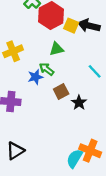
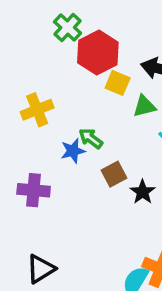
yellow square: (71, 26) -> (118, 83), moved
green triangle: (57, 49) -> (144, 106), moved

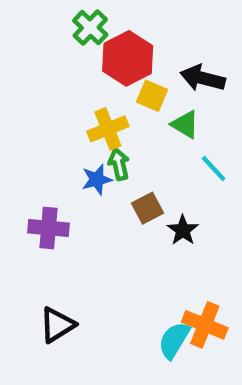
green triangle: (144, 106) -> (185, 124), turned 45
yellow cross: (37, 110) -> (108, 129), moved
green arrow: (91, 138) -> (119, 164), turned 40

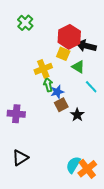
green cross: (90, 28) -> (25, 23), moved
red hexagon: (128, 58) -> (69, 37), moved
blue star: (97, 180) -> (57, 92), moved
orange cross: (205, 325) -> (87, 169), moved, turned 30

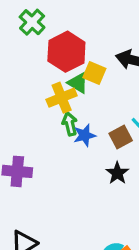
red hexagon: (69, 37) -> (66, 52), moved
green triangle: (78, 67) -> (78, 83), moved
brown square: (61, 105) -> (121, 137), moved

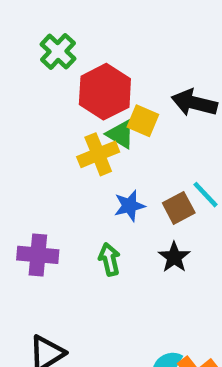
green arrow: (70, 124) -> (109, 259), moved

